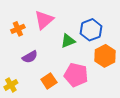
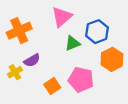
pink triangle: (44, 20) -> (62, 17), moved
orange cross: (18, 29) -> (19, 31), size x1.6
yellow cross: (11, 85) -> (15, 72), moved

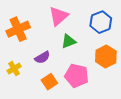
blue hexagon: (97, 32) -> (101, 22), moved
purple semicircle: (32, 60) -> (42, 57), moved

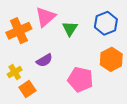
pink triangle: (58, 16) -> (45, 17), moved
green triangle: (69, 41) -> (70, 29), moved, turned -35
orange square: (49, 82) -> (27, 89), moved

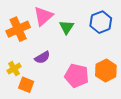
orange hexagon: (111, 59) -> (106, 71), moved
orange square: (27, 89) -> (26, 85), turned -35

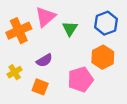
orange hexagon: (106, 71) -> (103, 57), moved
pink pentagon: (77, 76) -> (80, 80), turned -30
orange square: (26, 85) -> (40, 87), moved

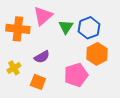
blue hexagon: (106, 23) -> (89, 28), moved
orange cross: (19, 31) -> (18, 29), turned 30

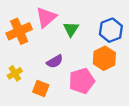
blue hexagon: (89, 28) -> (111, 30), moved
orange cross: (18, 29) -> (19, 31), turned -30
purple semicircle: (42, 57) -> (55, 62), moved

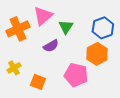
purple semicircle: (55, 62) -> (51, 46), moved
pink pentagon: (82, 81) -> (76, 75), turned 30

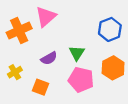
green triangle: (66, 27) -> (77, 53), moved
purple semicircle: (51, 46) -> (49, 58), moved
orange hexagon: (97, 54) -> (113, 68), moved

